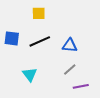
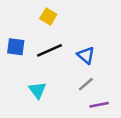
yellow square: (39, 13) -> (48, 17), turned 32
blue triangle: (70, 45) -> (86, 55), turned 35

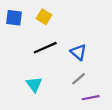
blue square: (16, 47) -> (14, 18), moved

